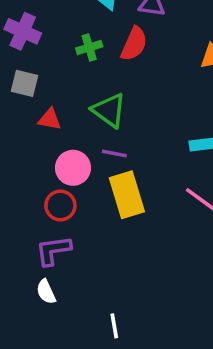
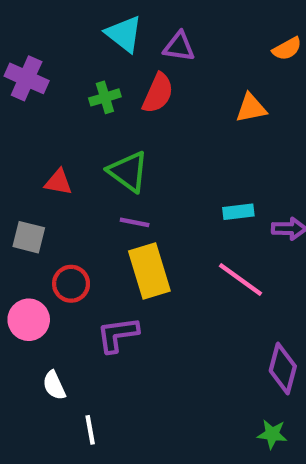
gray square: (24, 83) -> (29, 237), moved
pink circle: (73, 168) -> (29, 320), moved
purple L-shape: (53, 250) -> (118, 335), moved
white line: (114, 326) -> (90, 430), moved

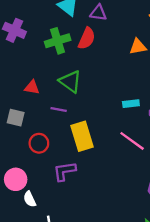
green cross: (105, 97) -> (58, 41), size x1.5
purple line: (135, 222) -> (59, 109), moved
pink circle: (29, 320) -> (16, 179), moved

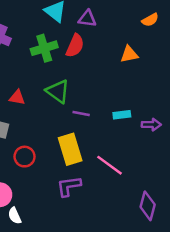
purple line: (59, 109) -> (81, 113), moved
pink line: (132, 141) -> (109, 165), moved
purple L-shape: (65, 171) -> (69, 186), moved

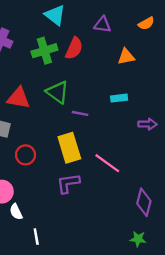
purple triangle: (87, 19) -> (102, 25), moved
red triangle: (17, 97) -> (18, 98), size x1.5
cyan rectangle: (122, 115) -> (119, 98), moved

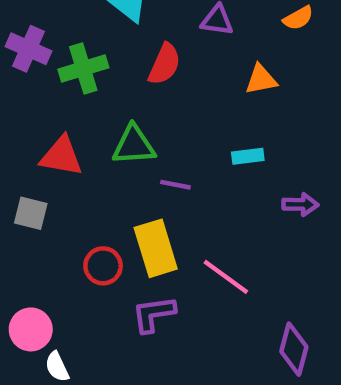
green cross: (44, 51) -> (83, 69), moved
green triangle: (57, 92) -> (134, 145), turned -40
red circle: (26, 155) -> (103, 266), moved

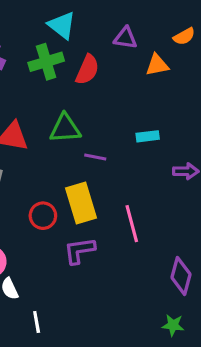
green cross: (83, 69) -> (46, 62), moved
orange triangle: (261, 79) -> (157, 65), moved
pink line: (226, 277) -> (132, 224), turned 39

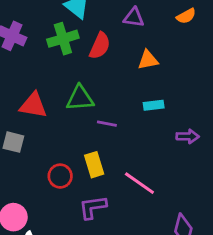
orange triangle: (157, 65) -> (148, 60), moved
yellow rectangle: (81, 203) -> (94, 165), size x0.7
pink line: (132, 224) -> (139, 183), turned -40

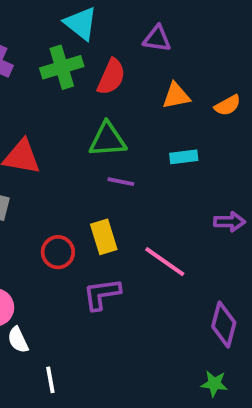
orange semicircle: (186, 16) -> (228, 105), moved
green triangle: (80, 98) -> (108, 140), moved
purple arrow: (188, 136) -> (229, 222), moved

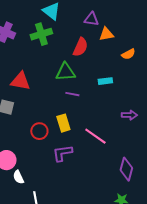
red semicircle: (111, 77) -> (80, 47), moved
orange triangle: (176, 96) -> (106, 34), moved

